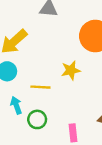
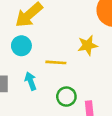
green circle: (37, 119) -> (66, 97), moved

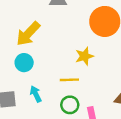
yellow line: (56, 62) -> (69, 80), moved

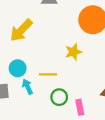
cyan circle: (24, 63) -> (18, 68), moved
yellow line: (69, 80) -> (48, 74), moved

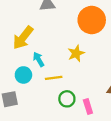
cyan arrow: (27, 87) -> (39, 59), moved

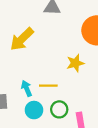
cyan arrow: (39, 59) -> (27, 88), moved
cyan circle: (23, 75) -> (34, 110), moved

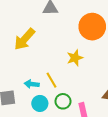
yellow line: (48, 86) -> (52, 80), turned 63
cyan arrow: (27, 88) -> (32, 84), turned -56

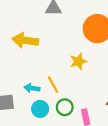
yellow arrow: (24, 39) -> (25, 40), turned 55

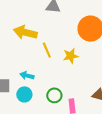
yellow line: (53, 84) -> (47, 50), moved
cyan circle: (40, 109) -> (24, 94), moved

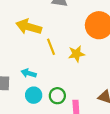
cyan circle: (24, 94) -> (34, 95), moved

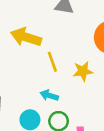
cyan arrow: (29, 73) -> (49, 95), moved

